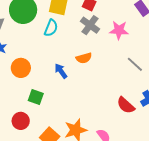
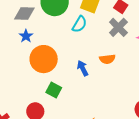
orange circle: (21, 68) -> (44, 59), size x1.4

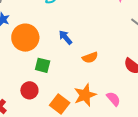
orange semicircle: (107, 59) -> (90, 58), moved

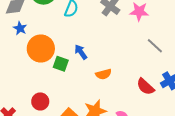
green square: (43, 65) -> (61, 64), moved

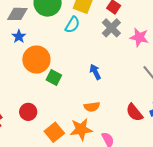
blue arrow: (81, 52) -> (95, 72), moved
orange semicircle: (104, 74) -> (92, 107), moved

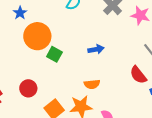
blue arrow: (95, 72) -> (96, 49), turned 105
red semicircle: (134, 112) -> (138, 75), moved

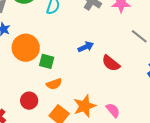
red semicircle: (138, 75) -> (111, 63), moved
orange semicircle: (92, 84) -> (54, 84), moved

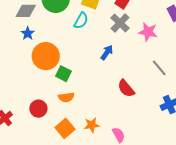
blue arrow: (86, 47) -> (107, 52), moved, turned -42
orange star: (85, 106) -> (92, 125), size x0.7

